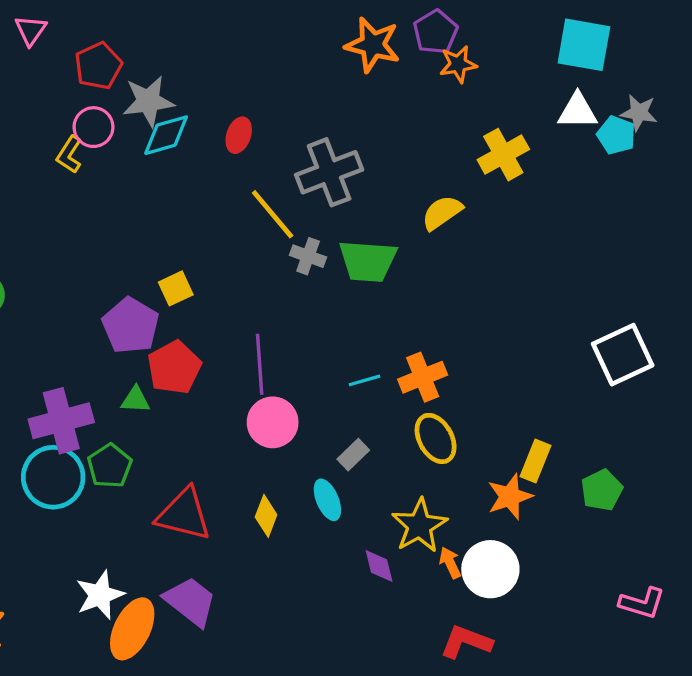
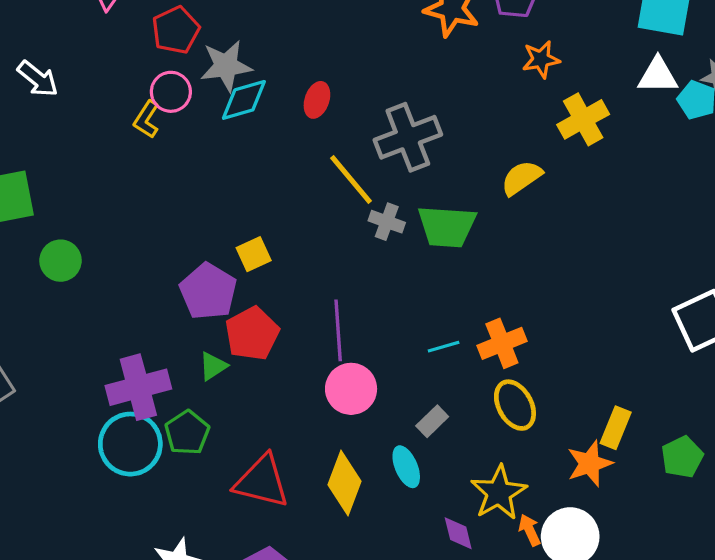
orange star: (458, 64) -> (541, 59), moved
green triangle: (135, 400) -> (213, 366), turned -36
yellow diamond: (266, 516) -> (345, 483), size x1.5

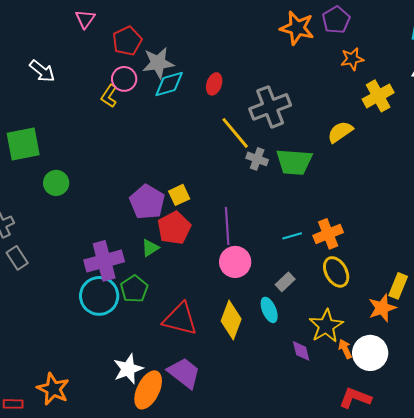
yellow square: (254, 254) -> (179, 195), moved

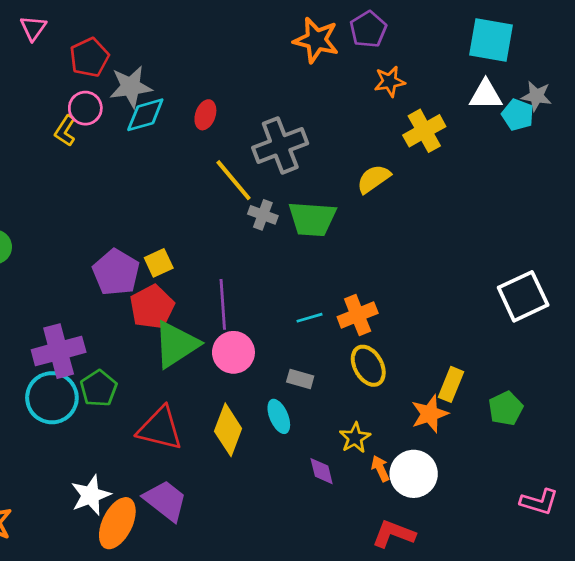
green triangle: (150, 248) -> (176, 344), moved, size x2.0
gray rectangle: (285, 282) -> (300, 379), turned 60
yellow star: (326, 326) -> (355, 438), size x0.7

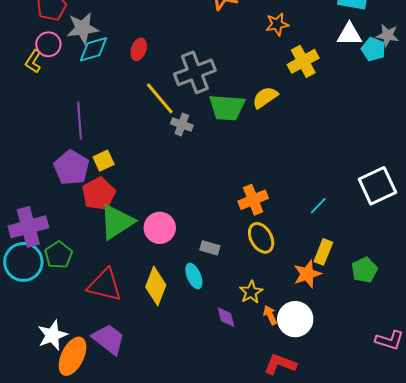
green trapezoid: (312, 219) -> (227, 107), moved
purple line: (223, 304) -> (80, 121), moved
cyan line: (310, 318) -> (318, 206), moved, turned -30

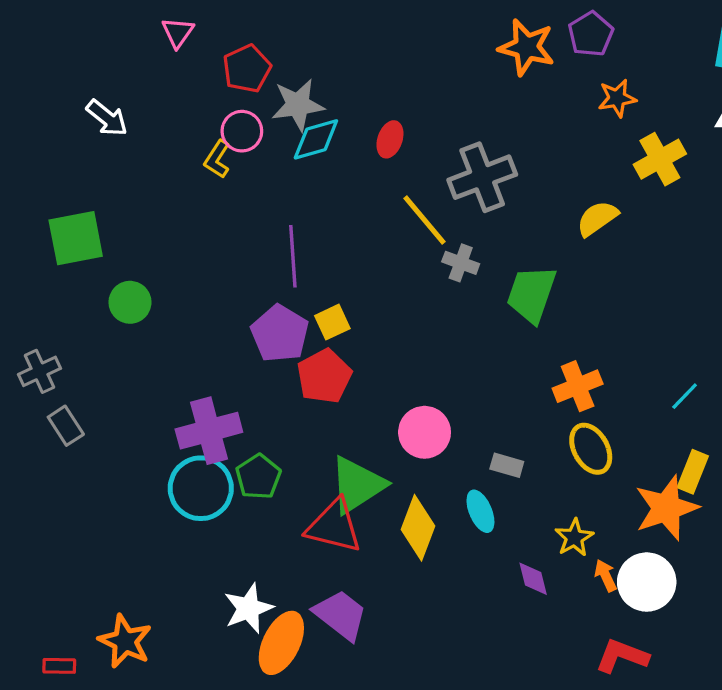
green trapezoid: (227, 107) -> (531, 294), moved, turned 105
green triangle: (117, 222) -> (357, 485), moved
orange star: (307, 274) -> (666, 508), size x1.4

